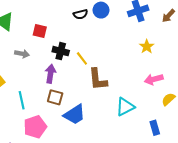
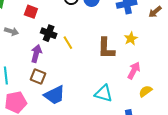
brown L-shape: (98, 79) -> (106, 48), moved
pink arrow: (154, 79) -> (134, 71), turned 126
cyan triangle: (125, 107) -> (104, 93), turned 36

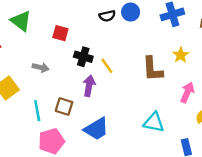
gray arrow: (12, 31) -> (41, 67), moved
purple arrow: (36, 54) -> (89, 86), moved
brown square: (38, 77) -> (64, 106), moved

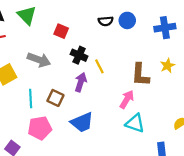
gray arrow: (41, 67) -> (39, 60), size x1.5
pink arrow: (187, 92) -> (127, 99), moved

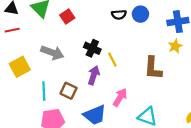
red square: (61, 31) -> (67, 16), moved, turned 32
yellow star: (167, 66) -> (175, 46), moved
pink arrow: (127, 99) -> (120, 97), moved

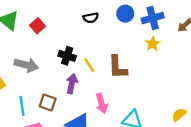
blue circle: (140, 14) -> (125, 14), moved
brown L-shape: (153, 68) -> (118, 67), moved
pink arrow: (120, 97) -> (102, 103), turned 138

